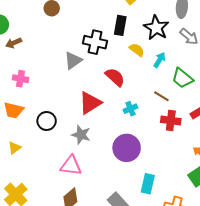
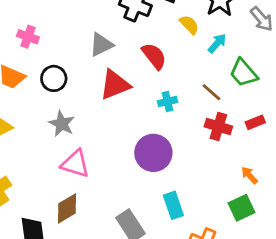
gray triangle: (73, 60) -> (101, 45), moved
black circle: (47, 121) -> (54, 78), moved
gray star: (81, 135) -> (62, 124), moved
cyan rectangle: (148, 184) -> (173, 205), turned -42

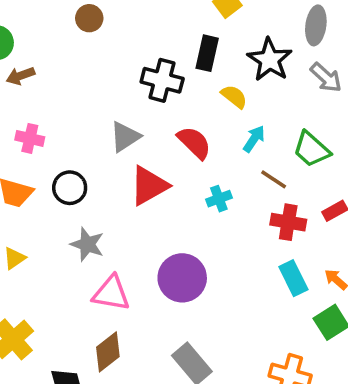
cyan arrow: (217, 43) -> (254, 139), moved
purple circle: (153, 153) -> (182, 278), moved
cyan rectangle: (173, 205) -> (293, 278), moved

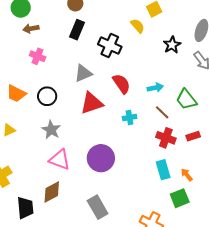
black rectangle: (207, 53) -> (77, 30), moved
black star: (270, 60) -> (172, 45), size x0.7
yellow semicircle: (234, 97) -> (138, 26), moved
pink cross: (30, 138) -> (38, 56), moved
cyan arrow: (254, 139) -> (155, 88), turned 35

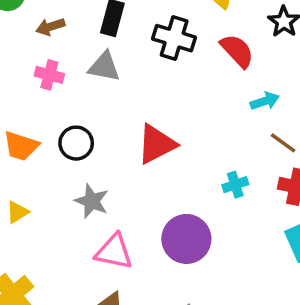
brown arrow: (31, 29) -> (50, 27), moved
gray triangle: (83, 73) -> (104, 67), moved, turned 42
red semicircle: (121, 84) -> (237, 51), moved
cyan cross: (130, 118) -> (235, 185), moved

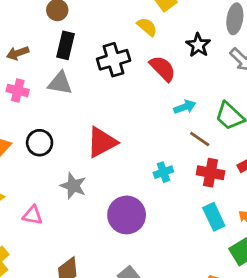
black cross: (174, 38) -> (114, 60), turned -32
gray star: (92, 201) -> (73, 186), moved
pink triangle: (114, 252) -> (33, 215), moved, size x0.7

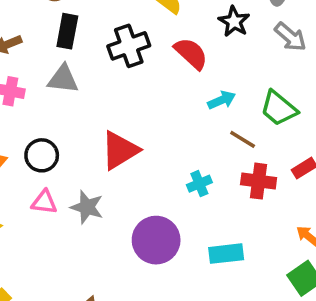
pink triangle: (33, 215) -> (44, 202), moved
cyan rectangle: (214, 217) -> (226, 254), moved, turned -68

